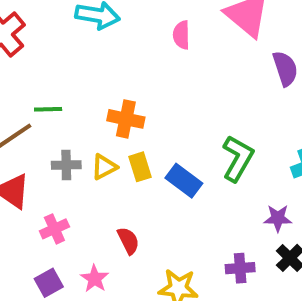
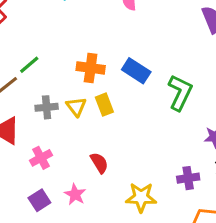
green line: (48, 109) -> (29, 65), turned -35
yellow triangle: (104, 167) -> (76, 107), turned -35
blue rectangle: (184, 181) -> (136, 71), moved

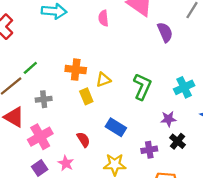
blue rectangle: (136, 71) -> (116, 127), moved
yellow triangle: (76, 107) -> (103, 80), moved, turned 49
pink cross: (41, 158) -> (40, 137), size x1.5

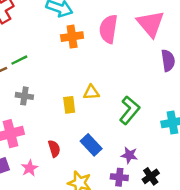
pink semicircle: (103, 18) -> (108, 29), size x1.6
orange cross: (76, 70) -> (72, 37), moved, turned -30
purple star: (168, 119) -> (129, 155), moved

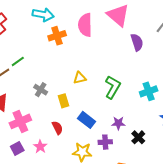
gray cross: (24, 96) -> (41, 90), moved, turned 32
yellow rectangle: (69, 105) -> (64, 101), moved
purple cross: (119, 177) -> (105, 142), moved

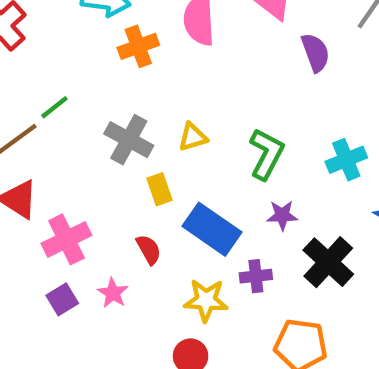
gray cross: (41, 90) -> (129, 140), moved, size x1.5
blue rectangle: (86, 120) -> (212, 229), size x1.4
purple star: (118, 123) -> (282, 215), moved
black cross: (138, 137) -> (328, 262), size x1.6

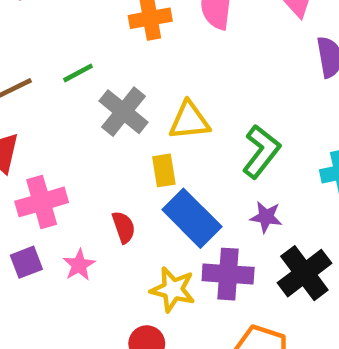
green line: (54, 107) -> (78, 73), moved
yellow triangle: (193, 137) -> (189, 121), size x1.4
yellow rectangle: (160, 189) -> (164, 170), moved
purple cross: (256, 276) -> (228, 274), size x1.5

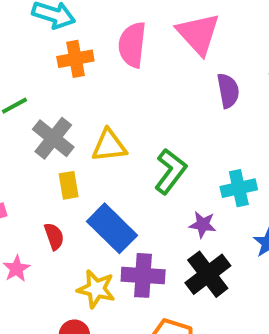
yellow rectangle: (164, 170) -> (69, 185), moved
purple star: (266, 217) -> (203, 225), moved

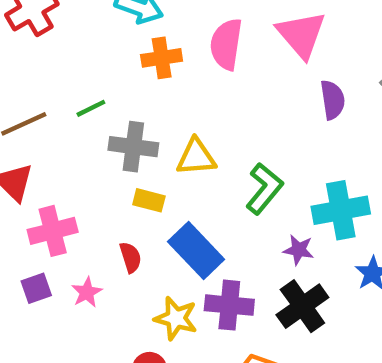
gray cross: (53, 138) -> (133, 147), turned -33
yellow rectangle: (69, 185) -> (149, 200), turned -68
cyan cross: (239, 188) -> (341, 210), size x1.4

